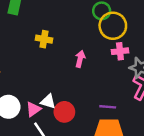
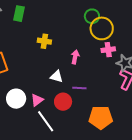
white triangle: (48, 102) -> (57, 76), moved
purple line: (108, 107) -> (79, 88), moved

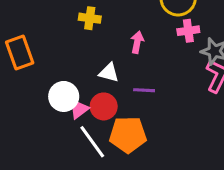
white circle: (16, 99) -> (64, 96), moved
red circle: (63, 102) -> (104, 106), moved
orange pentagon: (101, 117) -> (128, 135), moved

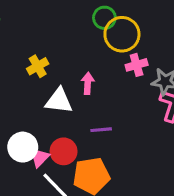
yellow cross: (90, 18) -> (38, 66), turned -30
white triangle: (109, 73) -> (59, 101), moved, size x1.4

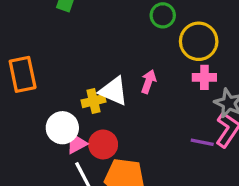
green circle: (104, 18) -> (163, 15), moved
yellow cross: (38, 66) -> (93, 101), moved
purple line: (101, 130) -> (202, 142), moved

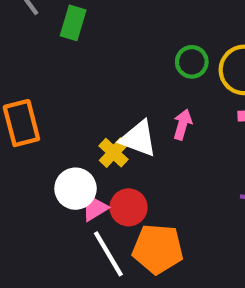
green circle: (163, 15) -> (192, 62), moved
yellow cross: (93, 101) -> (114, 153), turned -30

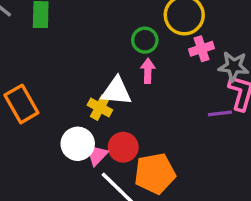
green circle: (192, 62) -> (145, 40), moved

